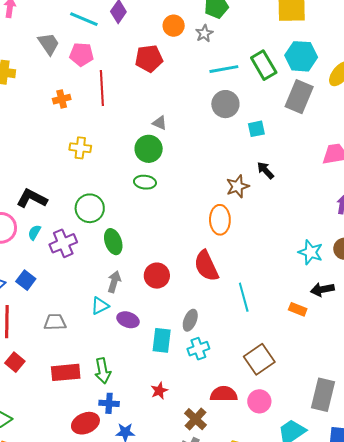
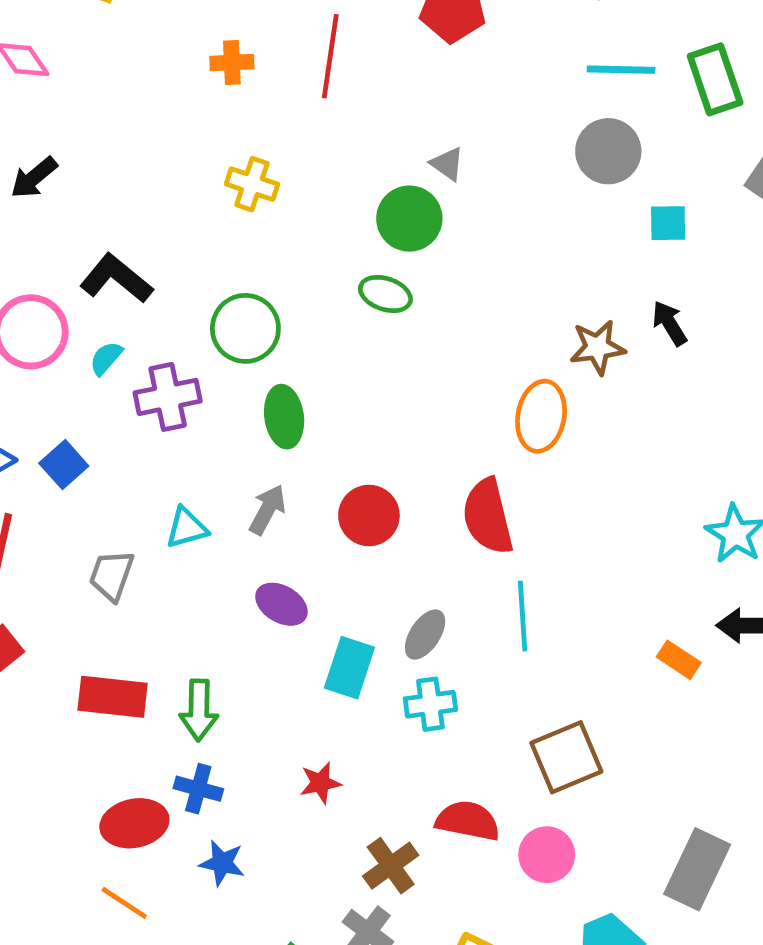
cyan line: (244, 297) -> (523, 616), moved
cyan triangle: (100, 306) -> (187, 528), moved
gray trapezoid: (55, 322) -> (111, 575), turned -80

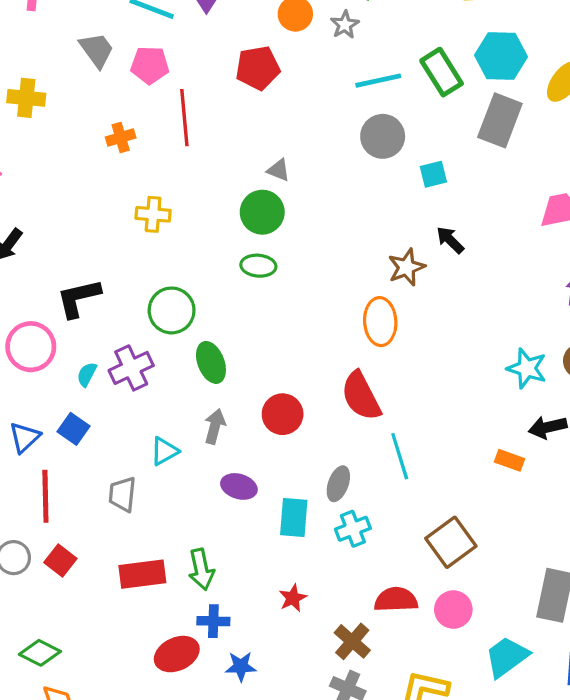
black L-shape: (116, 279) -> (79, 298), turned -39
cyan semicircle: (106, 358) -> (87, 374), moved

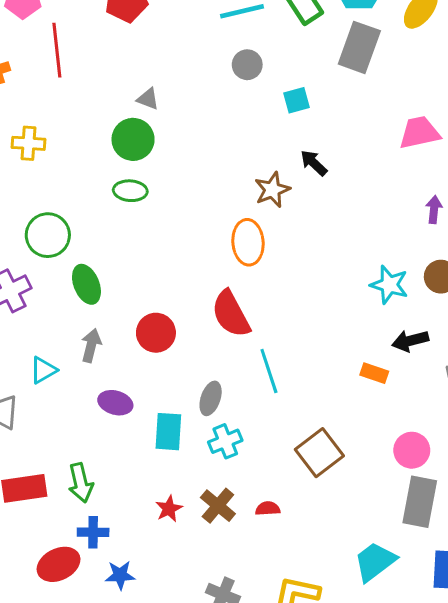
gray circle: (383, 136) -> (247, 65), size x0.7
red semicircle: (396, 600) -> (268, 509), size x0.6
pink circle: (453, 610) -> (412, 450), moved
brown cross: (352, 641) -> (218, 506), moved

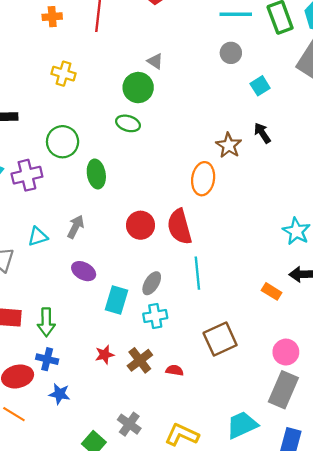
cyan square: (296, 100) -> (260, 86), turned -30
brown star: (272, 190) -> (229, 145), turned -30
green ellipse: (86, 284) -> (96, 174), moved
red circle: (156, 333) -> (141, 225), moved

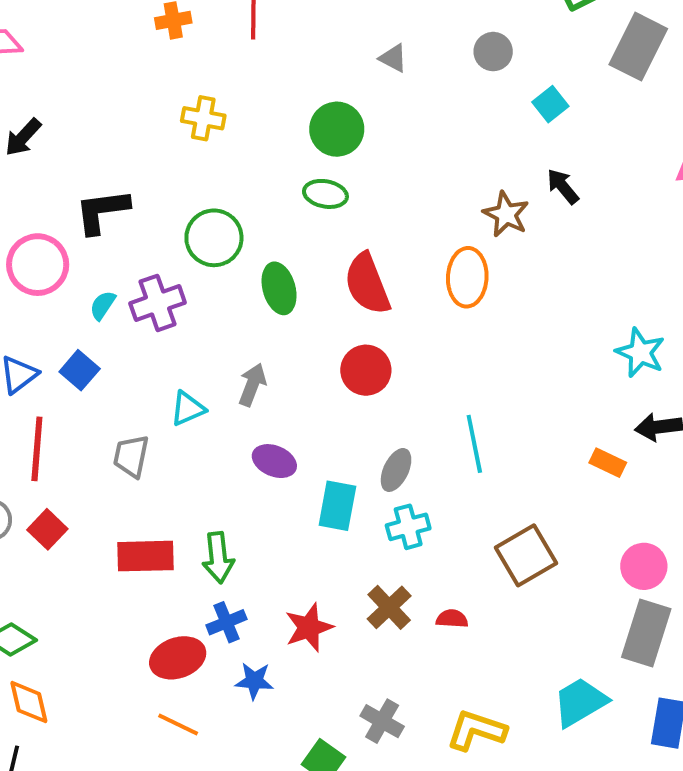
gray triangle: (155, 61) -> (393, 58), moved
red semicircle: (179, 227) -> (367, 284), moved
red star: (105, 355) -> (309, 628), moved, size x1.4
blue cross: (47, 359) -> (226, 622), turned -30

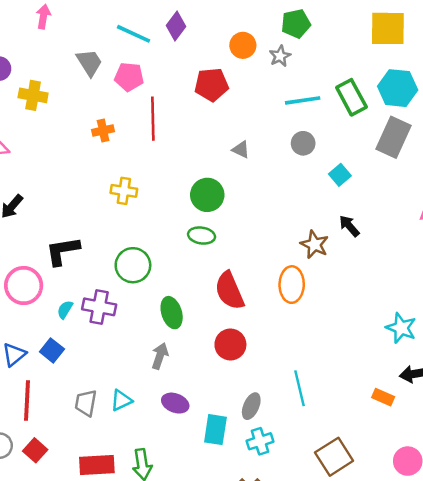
green ellipse: (279, 288) -> (172, 313), moved
purple cross: (158, 303) -> (99, 307), turned 32
cyan triangle: (188, 409) -> (121, 400), moved

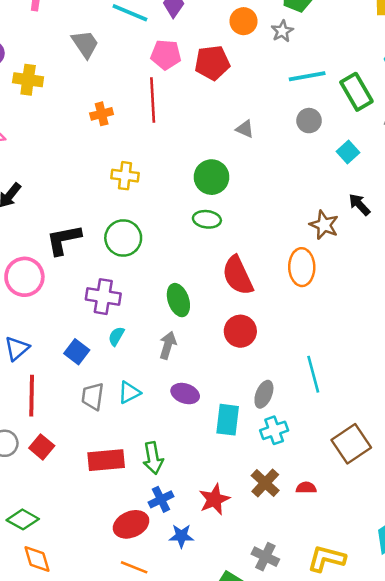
pink pentagon: (129, 77) -> (166, 55), moved
green rectangle: (351, 97) -> (356, 92), moved
green circle: (133, 265) -> (123, 238), moved
cyan semicircle: (65, 310) -> (116, 336), moved
blue square: (52, 350) -> (77, 352), moved

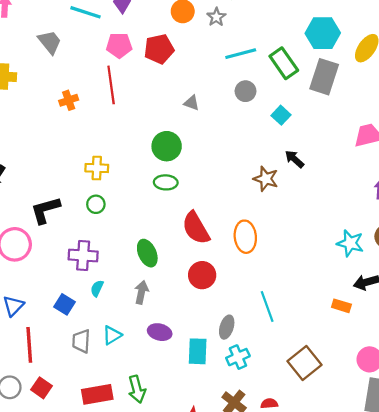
yellow cross: (125, 176) -> (97, 168), moved
green circle: (123, 238) -> (96, 204), size x0.6
orange ellipse: (302, 267) -> (245, 237), moved

